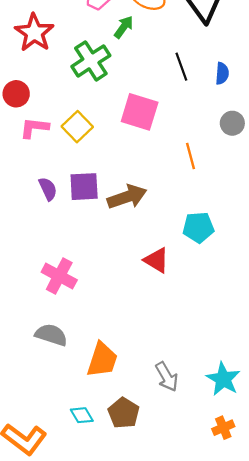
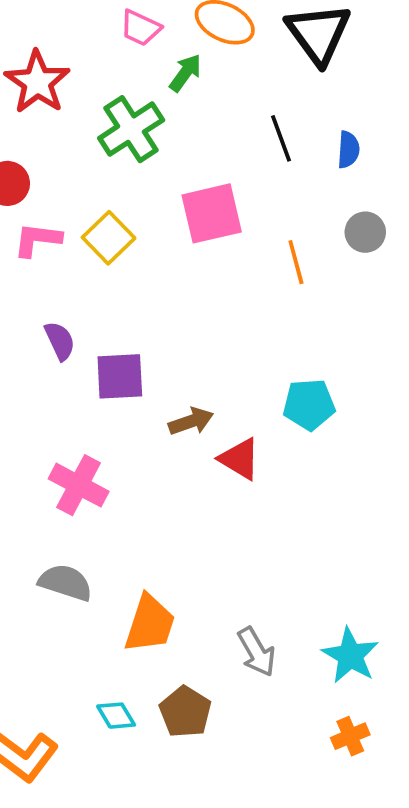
pink square: (140, 112) -> (212, 213), turned -30
orange line: (190, 156) -> (296, 262), moved
purple square: (84, 187) -> (120, 376), moved
brown arrow: (127, 197) -> (191, 421), moved, size x0.7

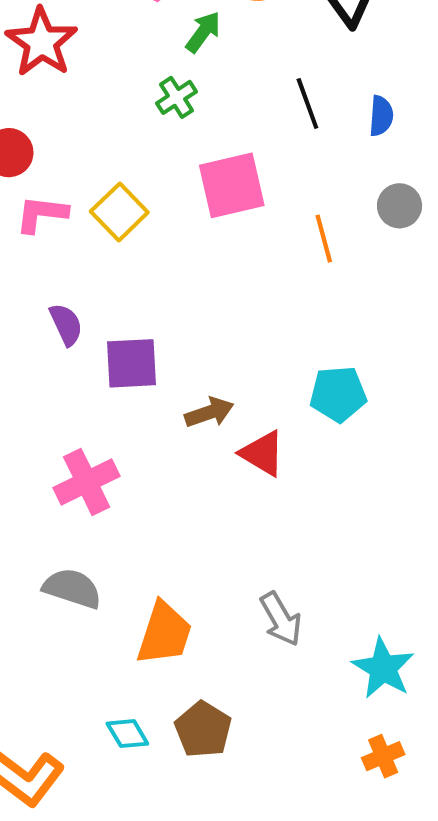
green cross: (131, 129) -> (177, 97), moved, size x0.6
pink cross: (79, 485) -> (87, 482), turned 36
gray arrow: (257, 652) -> (281, 619), moved

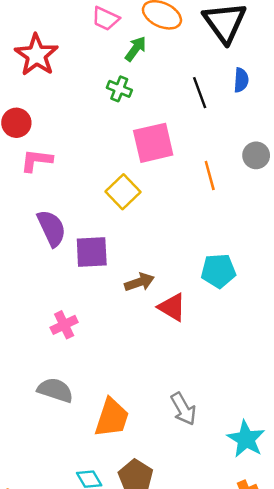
green cross: (177, 97) -> (119, 89), turned -35
blue semicircle: (381, 116) -> (241, 80), moved
yellow square: (119, 212) -> (123, 192), moved
purple semicircle: (66, 324) -> (52, 228), size x1.4
pink cross: (87, 482) -> (64, 325), size x0.7

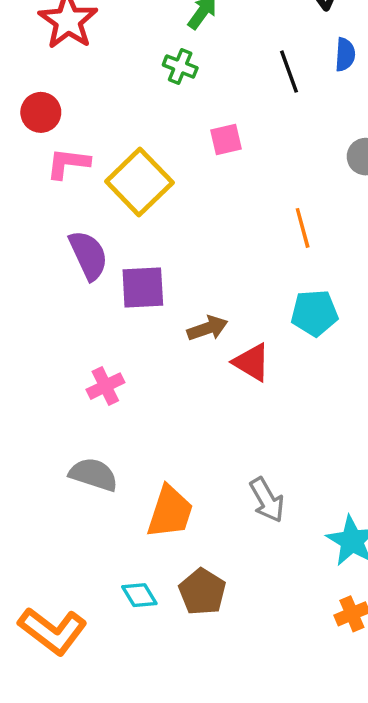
pink square: (153, 143) -> (226, 140), size x0.6
orange line: (210, 175) -> (303, 228), moved
yellow square: (123, 192) -> (139, 182), moved, size x1.4

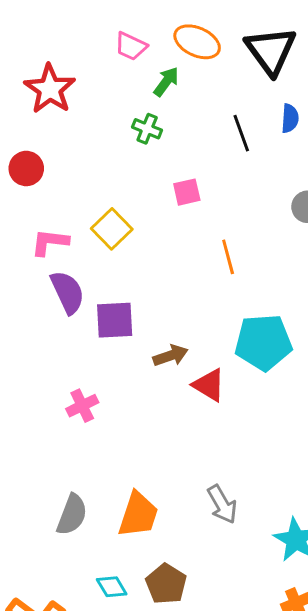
pink L-shape: (68, 163) -> (50, 242), moved
yellow square: (139, 182) -> (112, 229), size x0.7
orange line: (303, 228) -> (228, 257), moved
cyan pentagon: (314, 313) -> (263, 342), size x1.4
gray semicircle: (93, 474) -> (72, 515), moved, turned 93

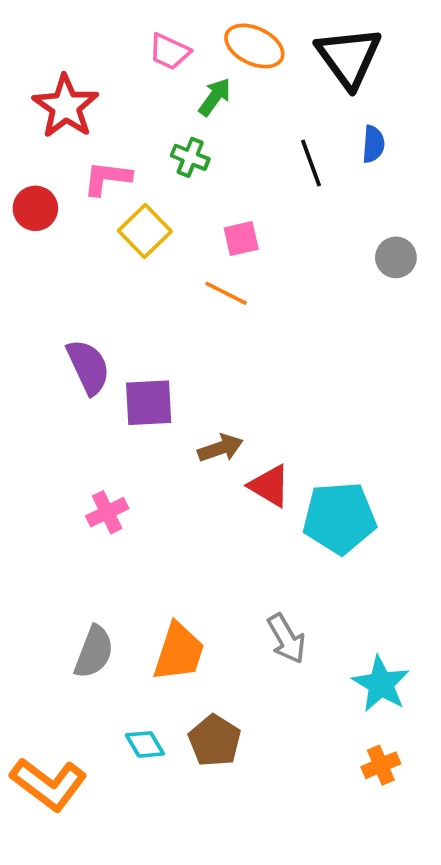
yellow square: (112, 229) -> (145, 231), moved
pink L-shape: (50, 242) -> (107, 178), moved
orange line: (228, 257) -> (226, 293), moved, turned -48
cyan pentagon: (263, 342) -> (339, 518), moved

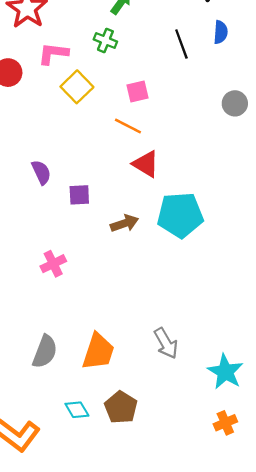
purple semicircle: (88, 367) -> (41, 172), size x0.7
purple square: (149, 403) -> (79, 195), size x0.7
red triangle: (269, 486) -> (146, 164), moved
cyan pentagon: (339, 518) -> (180, 215), moved

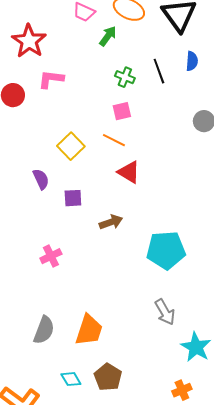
green cross: (105, 40) -> (125, 77), moved
yellow square: (77, 87) -> (71, 146), moved
cyan pentagon: (180, 215) -> (166, 250), moved
gray arrow: (166, 343) -> (165, 312), moved
orange cross: (225, 423) -> (182, 390), moved

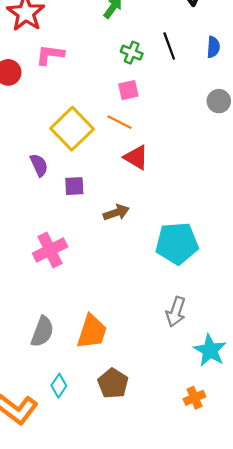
blue semicircle: (192, 61) -> (213, 47), moved
yellow square: (71, 146) -> (72, 129), size x1.4
pink cross: (51, 256) -> (50, 250), size x1.4
gray arrow: (165, 312) -> (176, 312), turned 48
cyan diamond: (71, 379) -> (59, 386), moved, turned 65

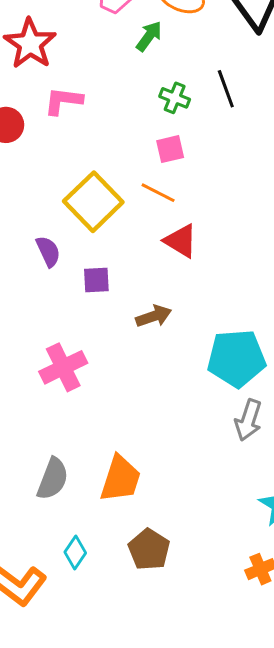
gray arrow: (176, 312) -> (248, 420), moved

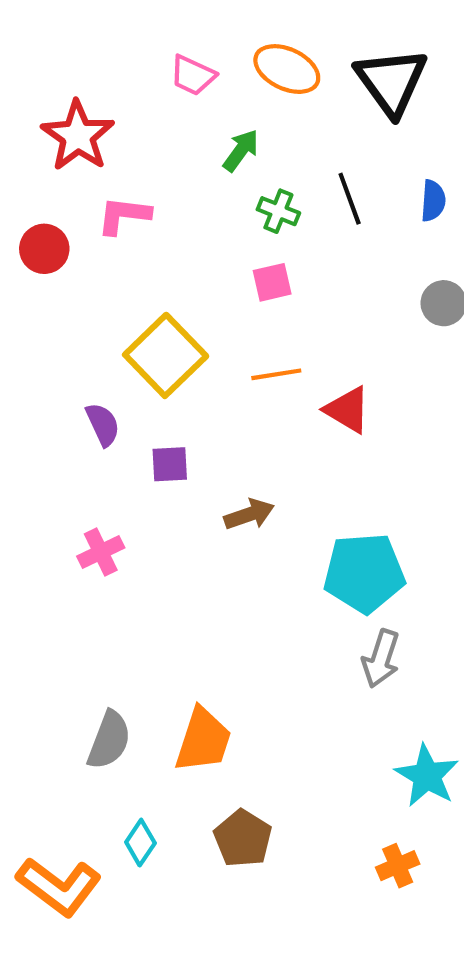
green arrow: (149, 36) -> (241, 151), moved
orange line: (158, 193) -> (276, 374), moved, turned -36
red triangle: (181, 241) -> (347, 410), moved
pink cross: (63, 367) -> (101, 552), moved, size x0.7

